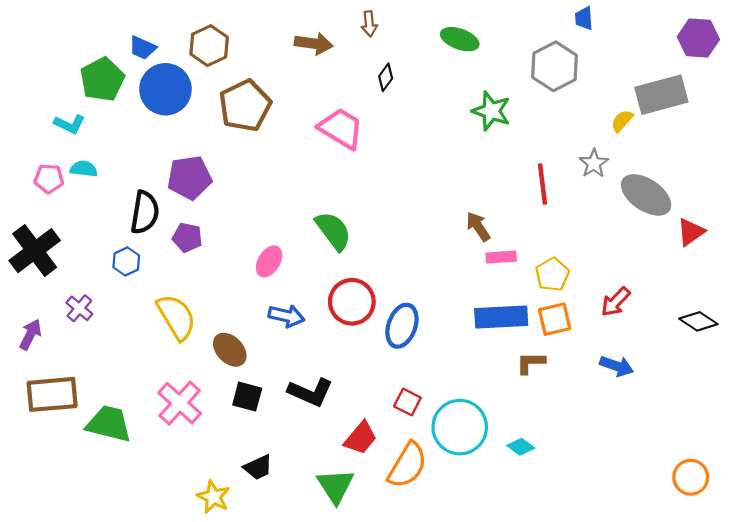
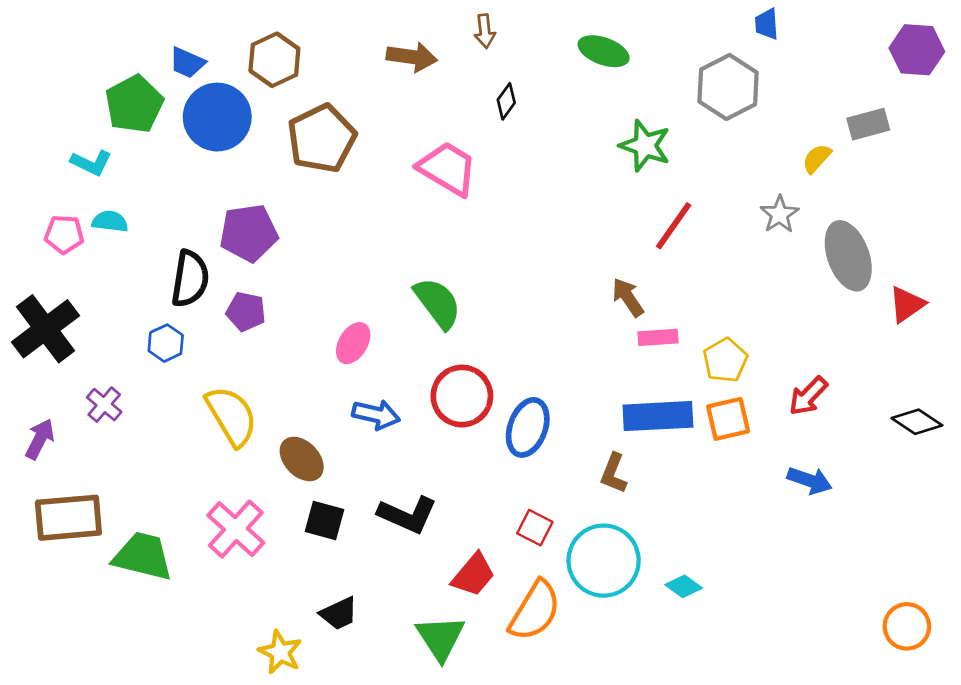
gray rectangle: (661, 95) -> (868, 124), size x0.6
red line: (543, 184) -> (674, 226), moved, turned 42
gray ellipse: (646, 195) -> (848, 256), turned 36
brown L-shape: (531, 363) -> (614, 473), moved, turned -68

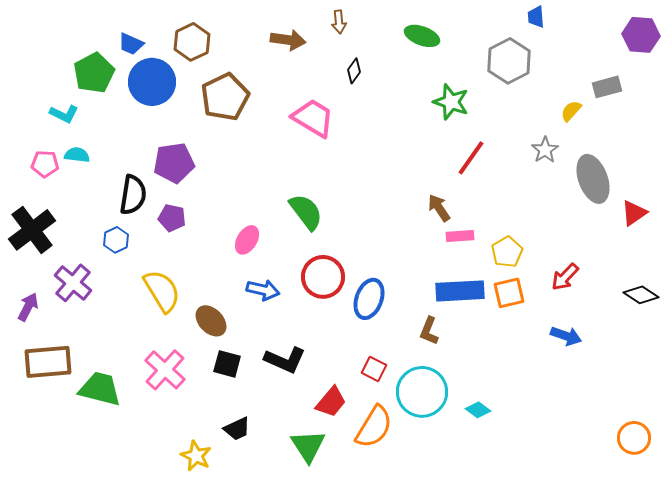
purple cross: (104, 405) -> (73, 283), size x1.5

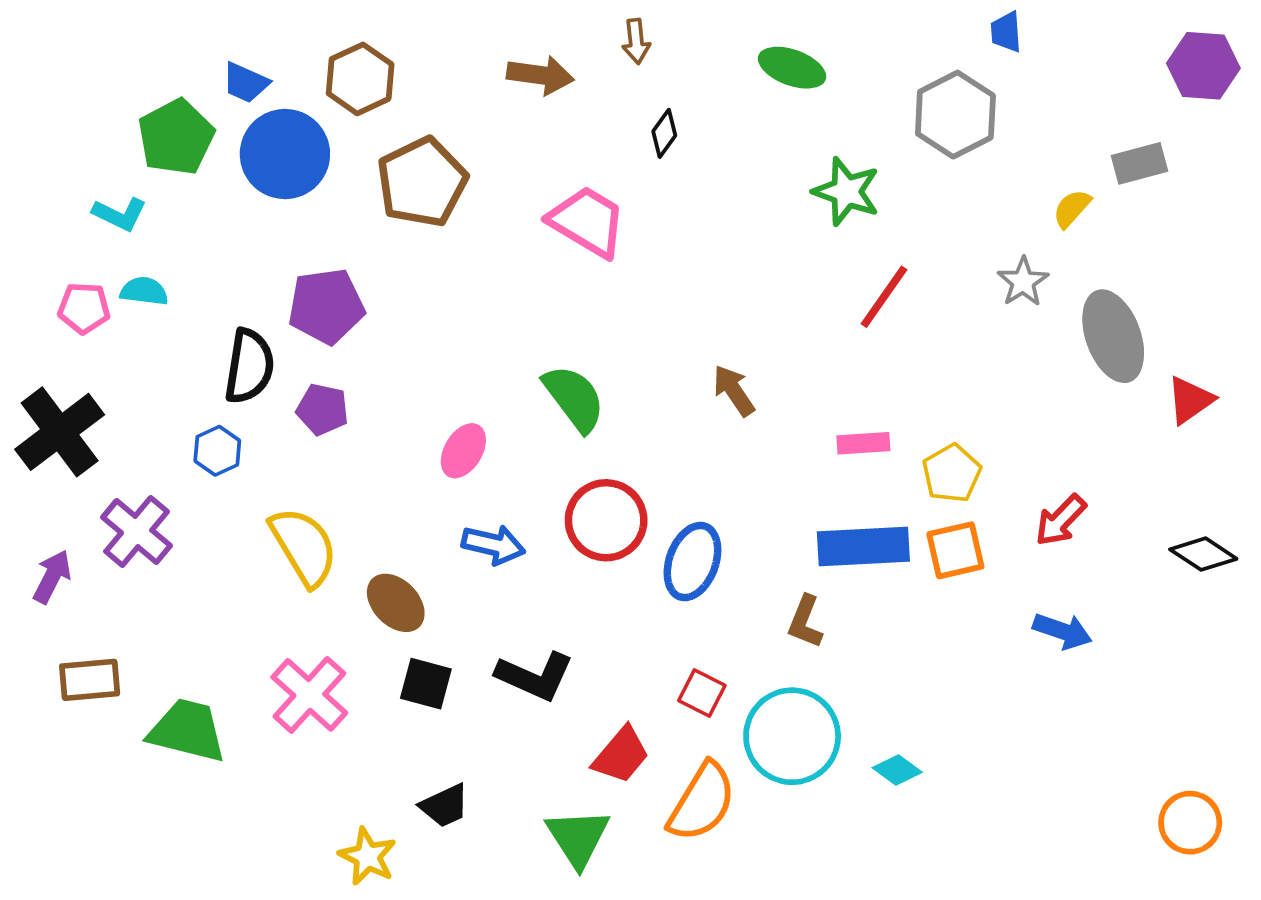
brown arrow: (439, 208) -> (734, 391), moved
brown rectangle: (48, 362) -> (90, 680), size x0.7

